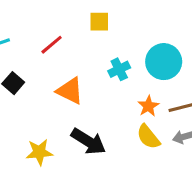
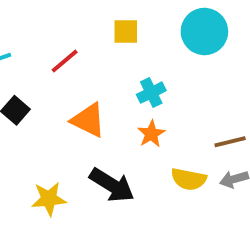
cyan circle: (164, 62) -> (204, 31), moved
orange star: (148, 106) -> (151, 134), moved
yellow semicircle: (148, 137) -> (189, 179), turned -40

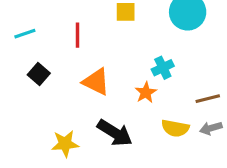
red line: (65, 61) -> (78, 35), turned -50
cyan cross: (151, 93) -> (163, 68), moved

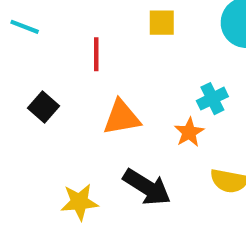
cyan line: (25, 34) -> (25, 27), moved, turned 40
orange triangle: (96, 82) -> (122, 118), turned -36

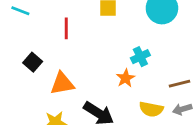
orange triangle: (122, 118) -> (62, 84), moved

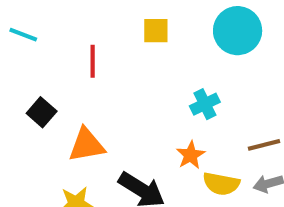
orange star: (126, 78) -> (191, 155), moved

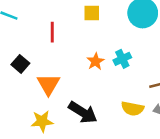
orange triangle: (86, 145) -> (48, 84), turned -50
orange star: (191, 155) -> (96, 61), moved

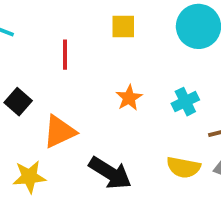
cyan cross: (122, 59) -> (185, 102), moved
orange triangle: (48, 84) -> (59, 132), turned 35
yellow star: (42, 121) -> (29, 177), moved

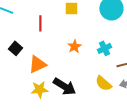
yellow semicircle: (183, 167) -> (103, 83), turned 30
yellow star: (29, 177) -> (39, 89), moved

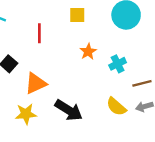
orange star: (74, 46) -> (88, 52), moved
yellow star: (39, 89) -> (26, 114), moved

